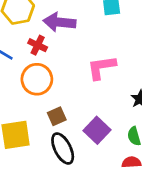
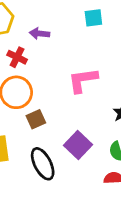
purple arrow: (59, 22) -> (40, 34), size x0.6
brown square: (57, 116) -> (36, 119), moved

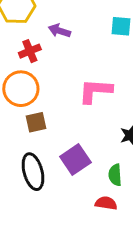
red cross: (17, 57) -> (30, 51), turned 30

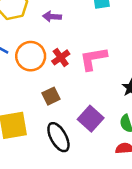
red cross: (30, 51) -> (61, 57), moved
orange circle: (21, 89) -> (31, 56), moved

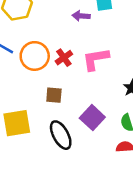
purple arrow: (52, 17) -> (81, 16), moved
brown square: (51, 96) -> (54, 95), turned 30

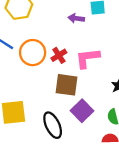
brown square: (54, 95) -> (66, 85), moved, size x1.5

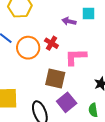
red cross: (59, 55) -> (51, 43), moved, turned -32

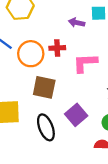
red cross: (51, 43) -> (57, 48), turned -32
brown square: (55, 79) -> (44, 87), moved

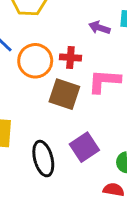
brown square: (44, 87) -> (64, 94), moved

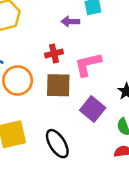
orange circle: (35, 61) -> (18, 80), moved
purple square: (84, 147) -> (93, 109), moved

